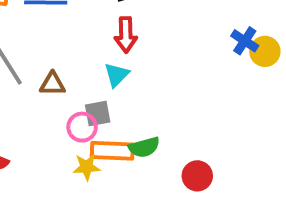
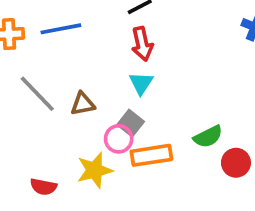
gray square: (98, 113) -> (131, 123), turned -30
green semicircle: (144, 147) -> (208, 137), moved
yellow star: (87, 167) -> (95, 170), moved, size x1.4

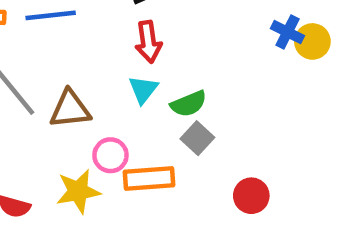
brown triangle: (83, 104) -> (70, 109), size x1.4
gray square: (131, 123) -> (197, 138), moved
green semicircle: (208, 137) -> (189, 104), moved

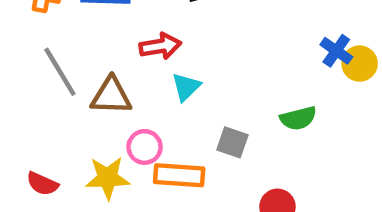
red arrow: (148, 42) -> (160, 46), moved, turned -99
green semicircle: (189, 104) -> (298, 118), moved
gray square: (197, 138) -> (232, 142), turned -32

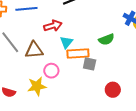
green semicircle: (298, 118) -> (106, 39), moved
orange rectangle: (179, 175) -> (78, 54), moved

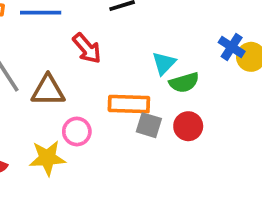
red arrow: (53, 26) -> (87, 48), turned 60
cyan triangle: (66, 42) -> (164, 63), moved
red circle: (113, 90) -> (188, 126), moved

